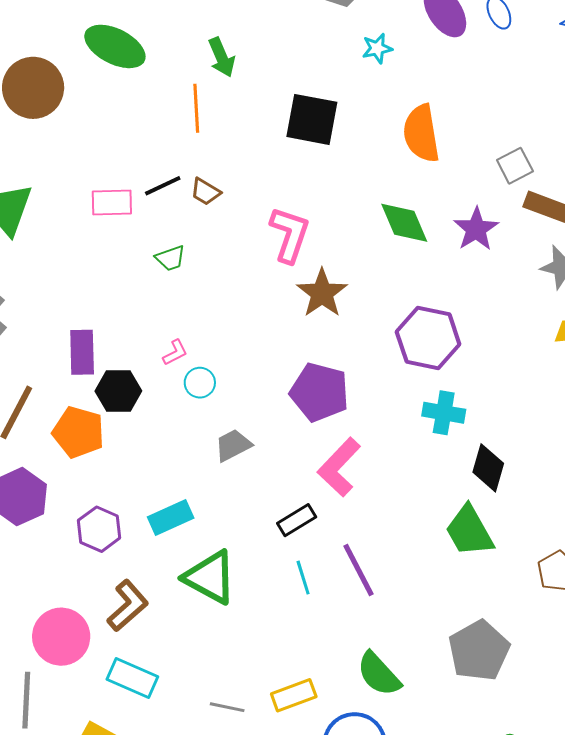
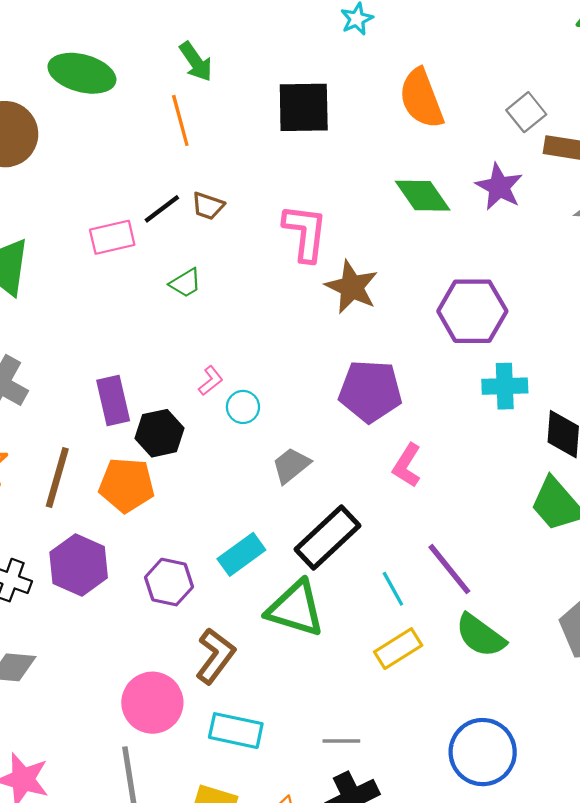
pink L-shape: (339, 467) -> (407, 465), size x0.7
black rectangle: (297, 520) -> (327, 538), moved, size x1.6
green semicircle: (379, 674) -> (480, 636), moved
yellow rectangle: (294, 695) -> (398, 649), moved

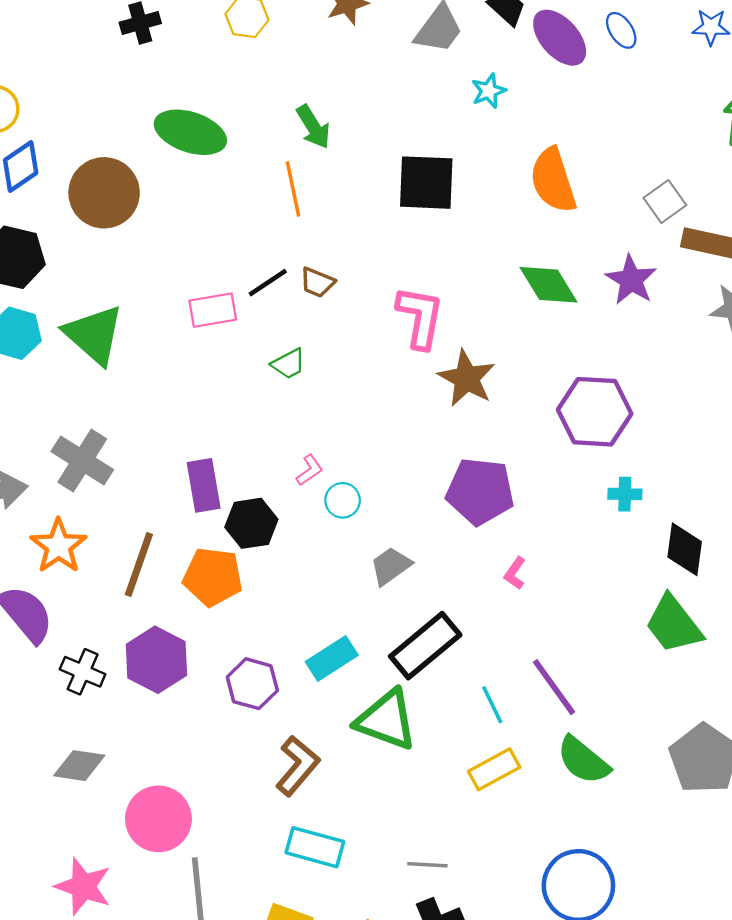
cyan cross: (505, 386) -> (625, 494), size x0.7
pink L-shape: (407, 465) -> (515, 573), size x0.7
pink circle: (152, 703) -> (158, 819), moved

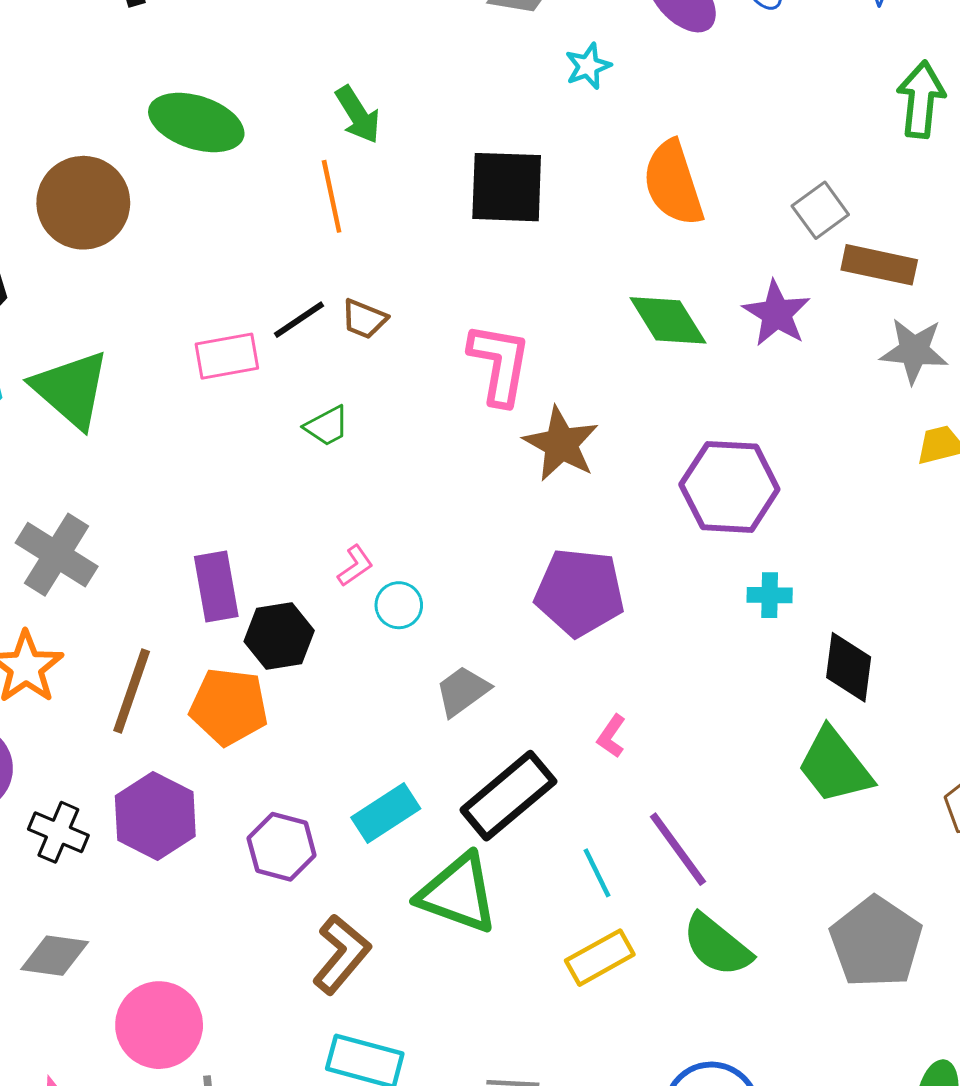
pink L-shape: (515, 573) -> (611, 736), moved

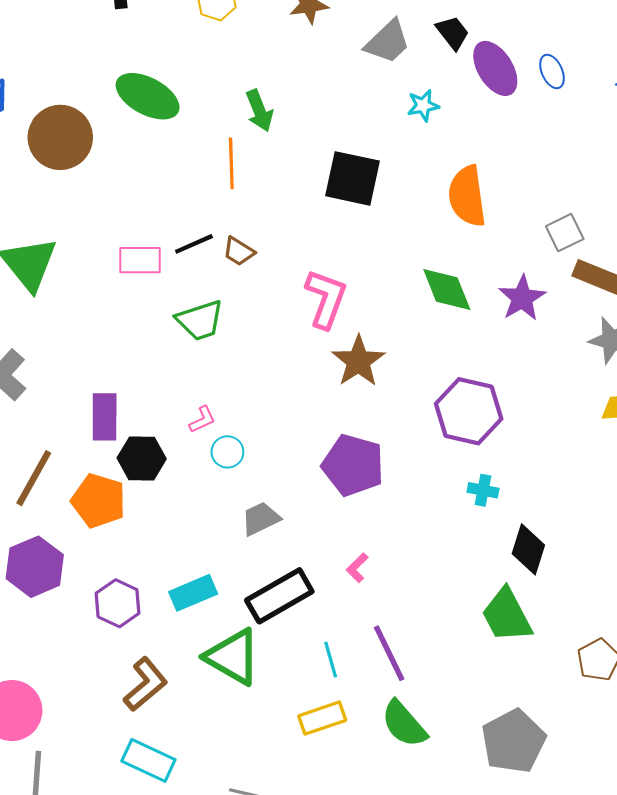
green trapezoid: (327, 426) -> (200, 320), size x1.5

